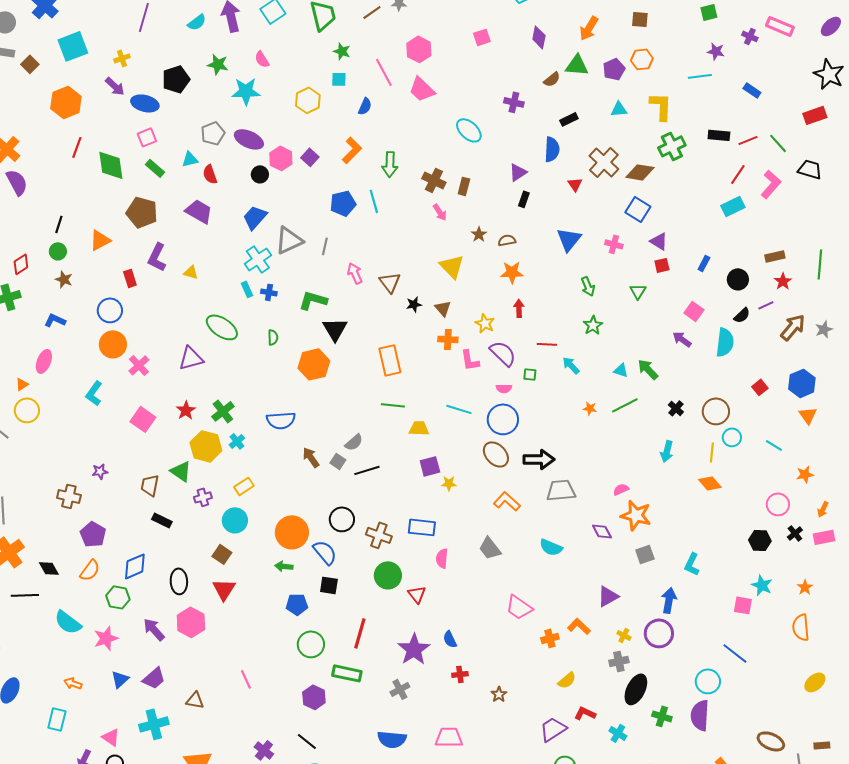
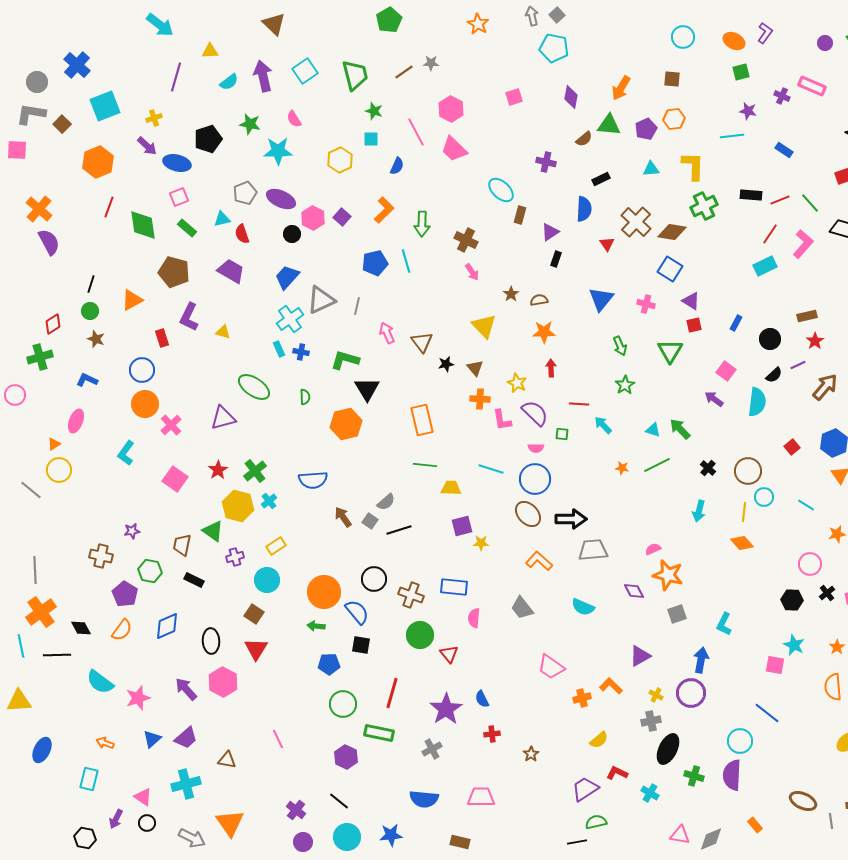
brown rectangle: (464, 186) -> (520, 215), moved
green triangle: (638, 291) -> (670, 351), size x1.5
green hexagon: (118, 597) -> (150, 571), moved

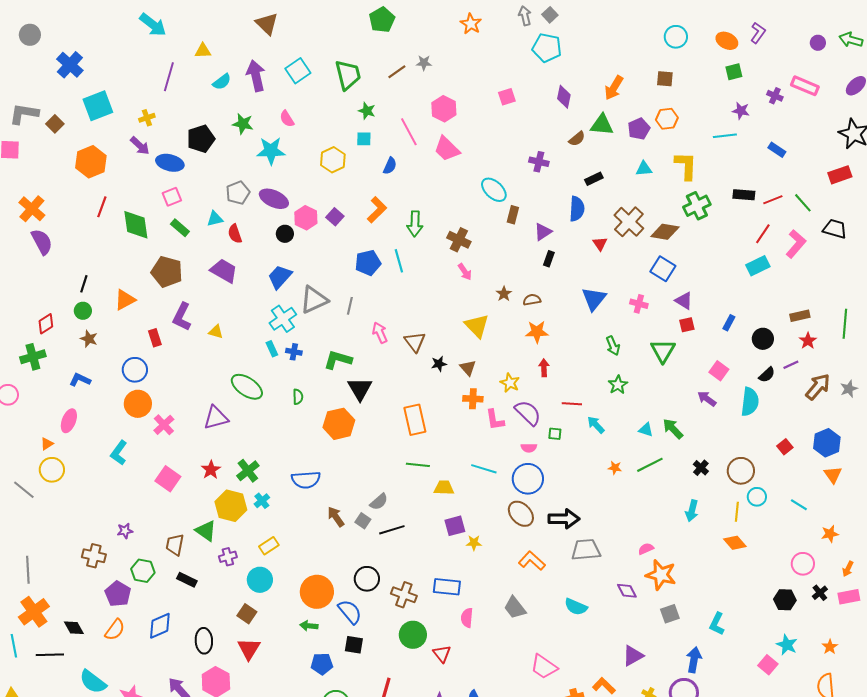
gray circle: (37, 82) -> (30, 35), moved
pink square: (775, 665) -> (768, 665), turned 30

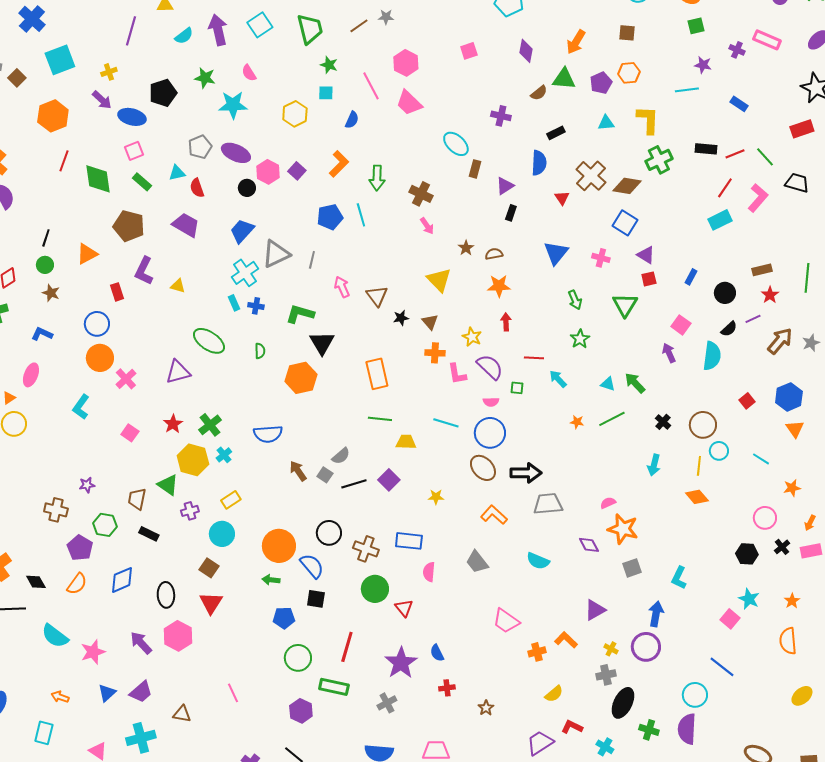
purple arrow: (707, 399) -> (669, 353), turned 30
pink square: (168, 479) -> (130, 433), size x0.7
purple square: (455, 526) -> (389, 480), moved, turned -30

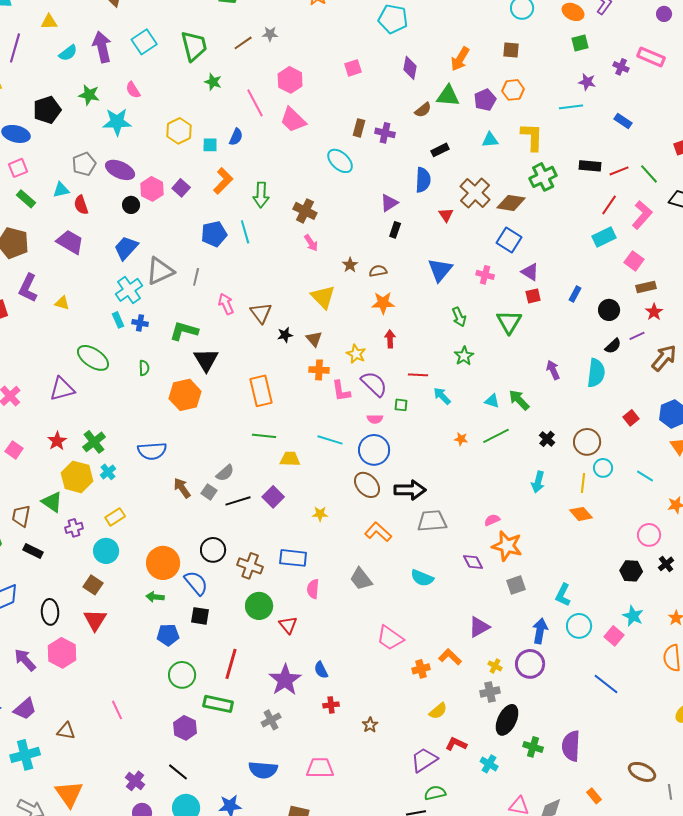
cyan square: (326, 93) -> (210, 145), moved
brown rectangle: (475, 169) -> (359, 128), moved
pink square: (681, 325) -> (634, 261), moved
cyan circle: (695, 695) -> (579, 626), moved

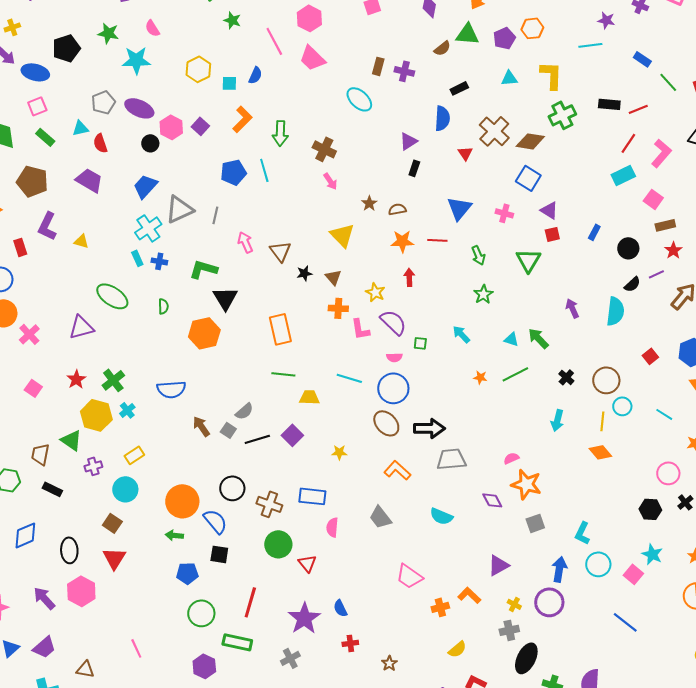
green line: (649, 174) -> (668, 82), moved
red line: (418, 375) -> (437, 240), moved

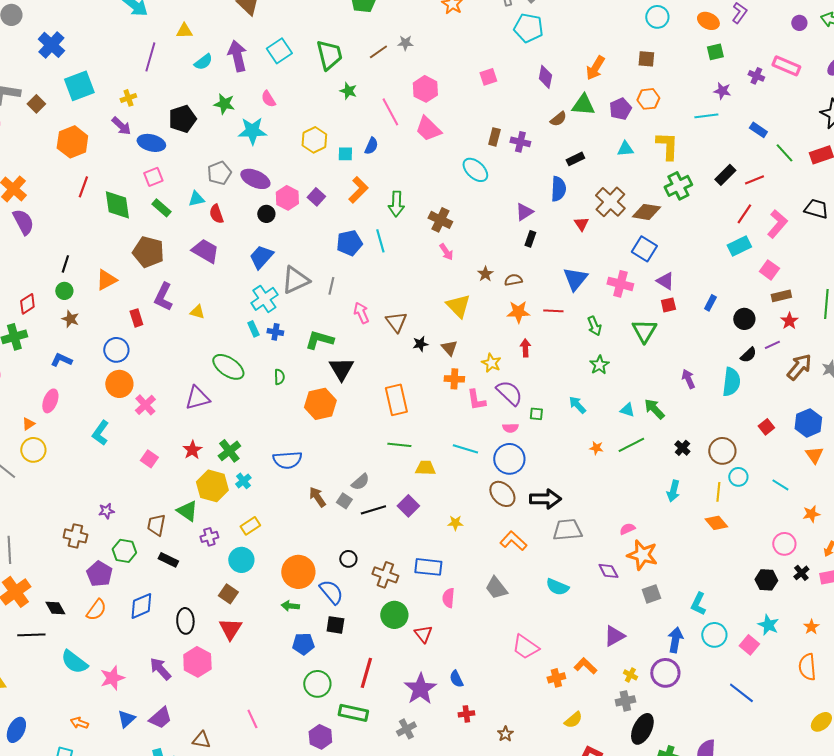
black rectangle: (609, 104) -> (725, 175), turned -50
pink cross: (504, 213) -> (620, 284), size x1.4
black circle: (232, 488) -> (348, 559), size x0.7

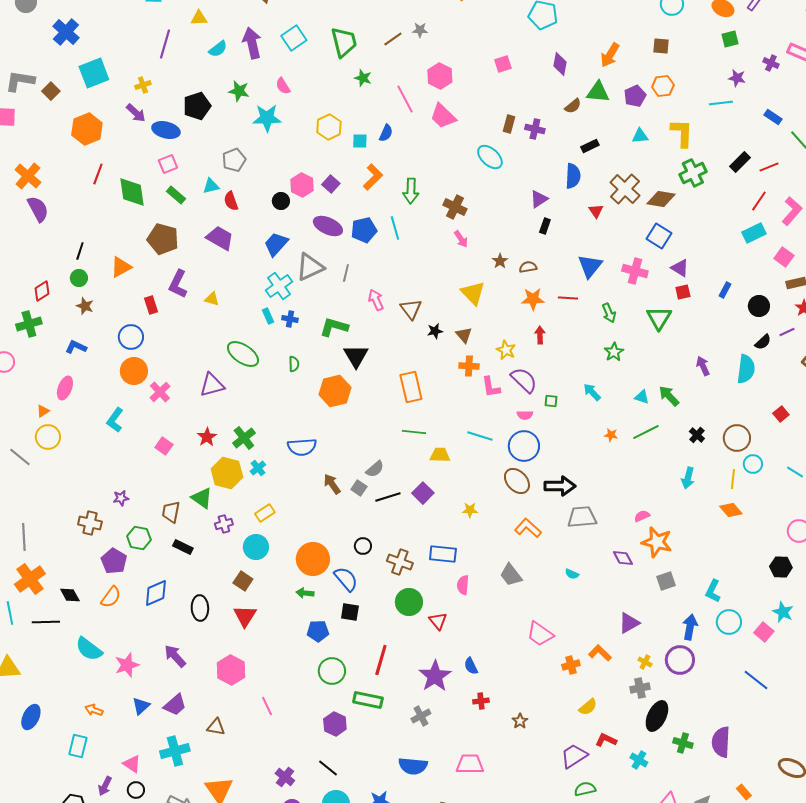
purple ellipse: (255, 179) -> (328, 226), moved
cyan semicircle: (557, 587) -> (572, 574), size x0.6
pink hexagon: (197, 662) -> (231, 670), moved

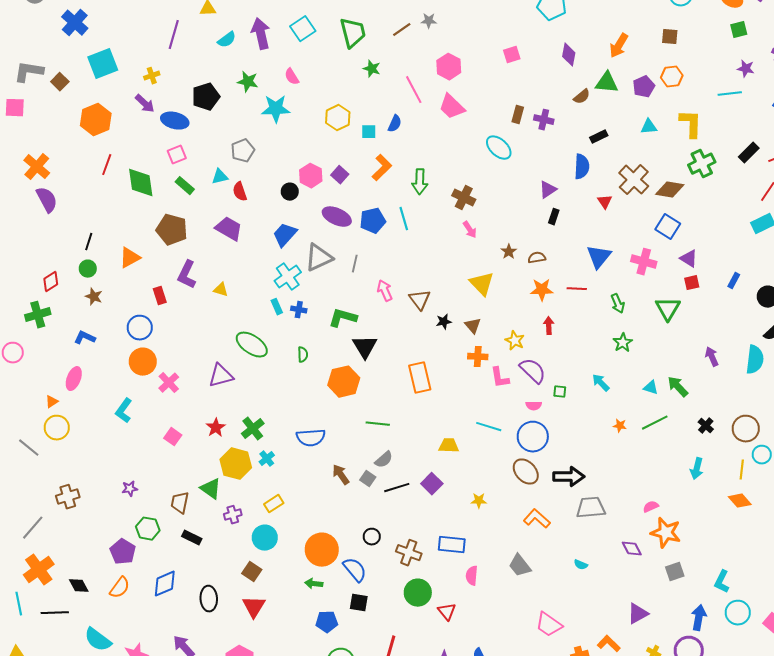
green line: (414, 432) -> (378, 424), moved
brown cross: (90, 523) -> (68, 497), moved, turned -30
gray line: (24, 537) -> (33, 528), turned 44

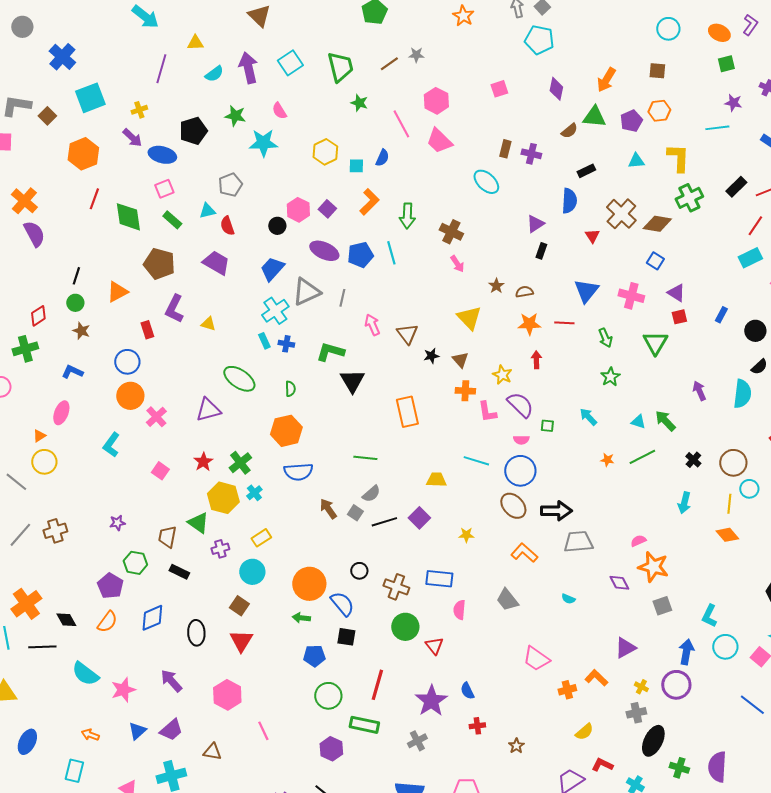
blue square: (668, 227) -> (655, 261), size x0.7
orange hexagon: (344, 382) -> (286, 431), moved
gray line: (33, 528) -> (20, 535), moved

